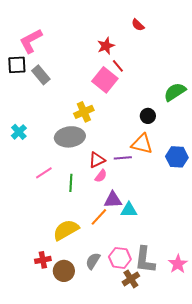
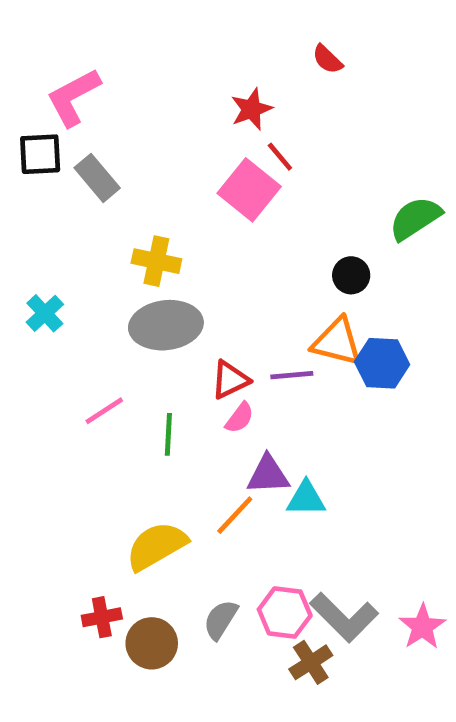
yellow cross: (84, 112) -> (156, 261), moved, turned 36
blue hexagon: (177, 157) -> (382, 363), moved
gray L-shape: (145, 260) -> (344, 617), turned -52

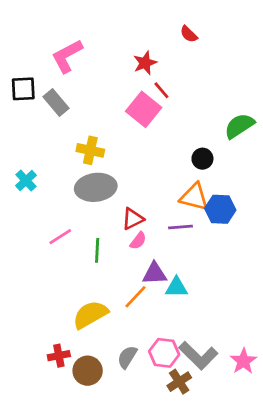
pink L-shape: (73, 97) -> (67, 56), moved
purple line: (292, 375) -> (181, 227), moved

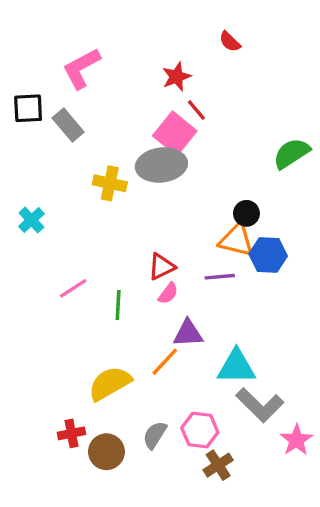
black circle: (202, 159) -> (246, 213), moved
gray ellipse: (96, 187) -> (161, 165), moved
cyan triangle: (176, 287) -> (236, 367), moved, size x1.4
gray L-shape: (198, 356) -> (260, 405), moved

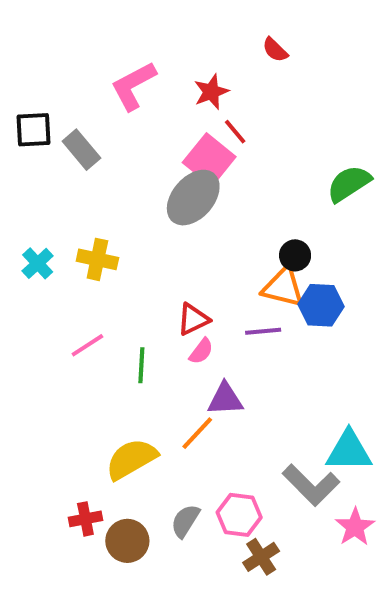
pink L-shape: (81, 68) -> (133, 86), moved
gray ellipse: (161, 165) -> (193, 198), turned -42
yellow cross: (110, 183) -> (97, 259), moved
cyan triangle: (236, 367) -> (349, 451), moved

